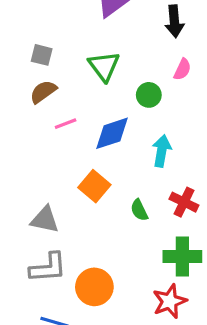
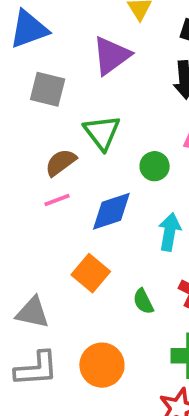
gray square: (42, 55) -> (48, 89), moved, size x1.4
brown semicircle: (43, 92) -> (61, 162), moved
orange circle: (94, 287) -> (102, 365), moved

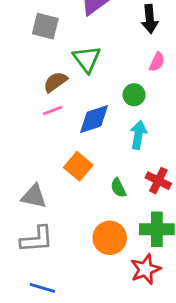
green circle: (155, 166) -> (134, 95), moved
orange circle: (102, 365) -> (110, 238), moved

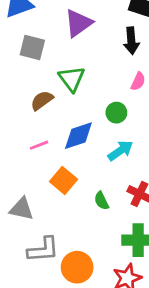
pink line: (52, 111) -> (39, 145), moved
cyan arrow: (138, 135) -> (120, 151), turned 45
orange circle: (110, 238) -> (77, 267), moved
gray L-shape: (37, 239) -> (43, 250), moved

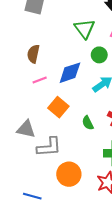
green triangle: (72, 79) -> (85, 29), moved
brown semicircle: (42, 100) -> (33, 54), moved, turned -42
gray L-shape: (43, 250) -> (49, 147), moved

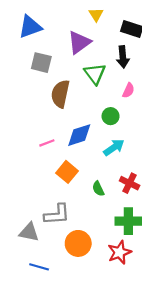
green triangle: (85, 29) -> (95, 74), moved
brown semicircle: (33, 54) -> (60, 94), moved, size x1.4
gray triangle: (26, 129) -> (29, 232), moved

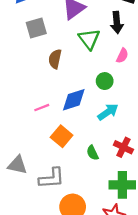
gray square: (41, 63) -> (36, 28), turned -30
brown semicircle: (60, 94) -> (55, 59), size x0.7
gray triangle: (29, 232) -> (17, 165), moved

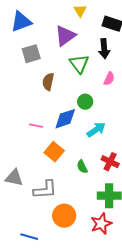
green circle: (105, 81) -> (85, 102), moved
pink line: (42, 108) -> (36, 126), turned 32

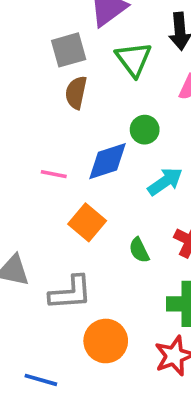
gray square: (31, 54) -> (69, 50), moved

